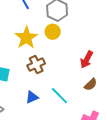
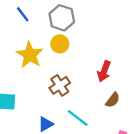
brown cross: (36, 65) -> (60, 85), moved

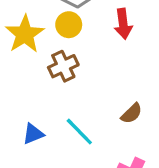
red arrow: (104, 71) -> (123, 24), moved, turned -36
brown cross: (60, 85) -> (63, 66), moved

